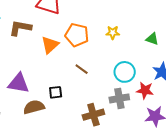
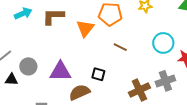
black square: (56, 92) -> (98, 74), turned 32
gray cross: (119, 98) -> (165, 81), moved

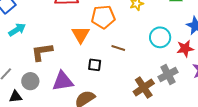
brown L-shape: (53, 16) -> (42, 52), moved
black square: (98, 74) -> (95, 65), moved

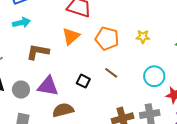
orange triangle: (81, 35) -> (71, 36), moved
gray circle: (30, 81) -> (21, 90), moved

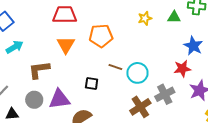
yellow star: (143, 37) -> (145, 18), moved
cyan circle: (154, 76) -> (137, 73), moved
gray circle: (21, 90) -> (34, 100), moved

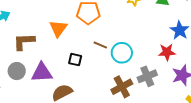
orange triangle: (66, 45) -> (58, 28), moved

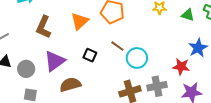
brown L-shape: (24, 42) -> (43, 27), turned -75
gray circle: (17, 71) -> (26, 69), moved
purple triangle: (42, 73) -> (55, 61), turned -45

